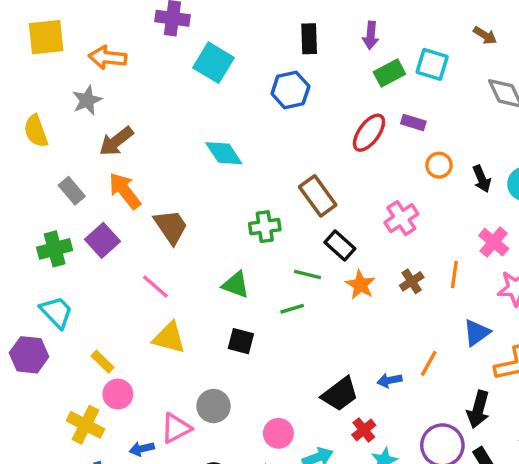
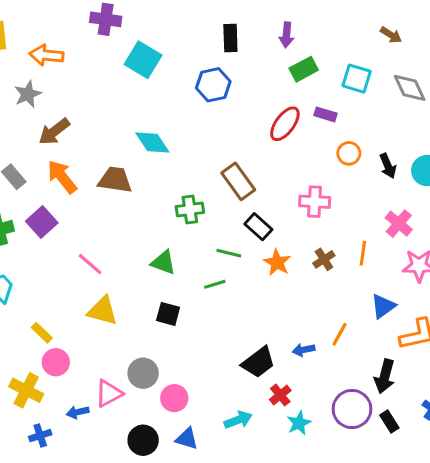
cyan square: (432, 64) -> (357, 79), moved
pink cross: (401, 218) -> (315, 202), turned 36
brown trapezoid: (171, 227) -> (115, 180), moved, turned -48
pink circle: (278, 433) -> (174, 398), moved

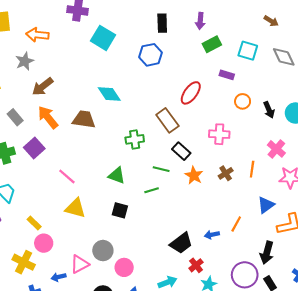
red ellipse: (285, 124) -> (191, 93), moved

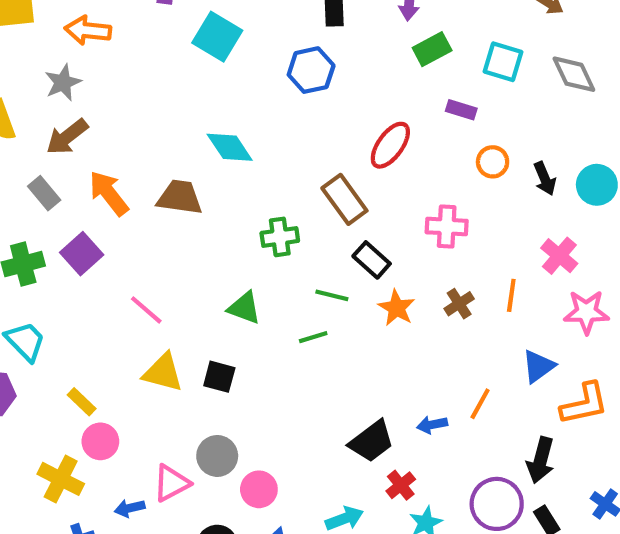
brown arrow: (43, 87) -> (67, 137), moved
black square: (120, 210) -> (219, 377), moved

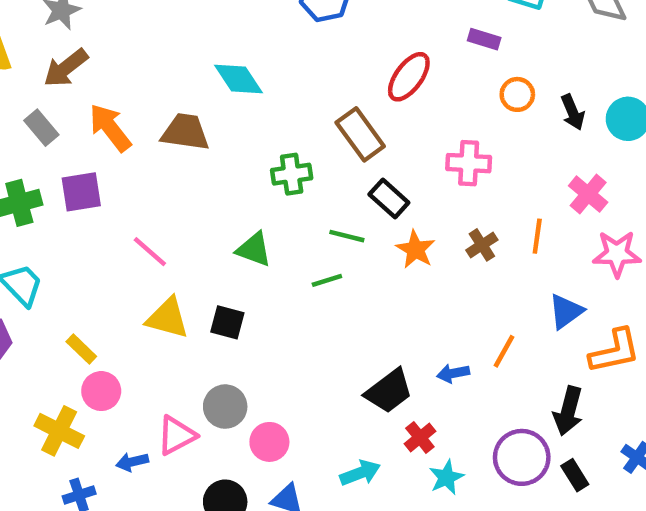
purple square: (82, 254) -> (81, 192), turned 33

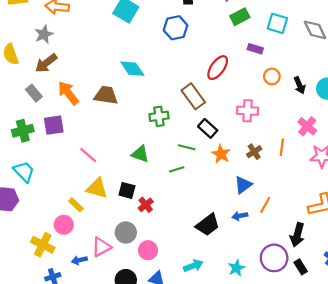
blue triangle: (566, 311) -> (243, 185), moved
yellow rectangle: (81, 349) -> (76, 205), moved
red cross: (420, 438) -> (146, 205), moved

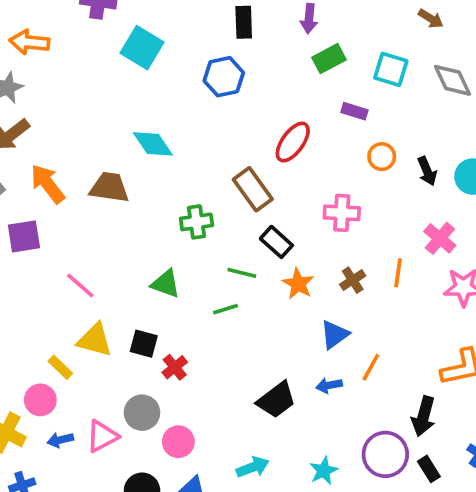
blue arrow: (79, 260) -> (60, 440), moved

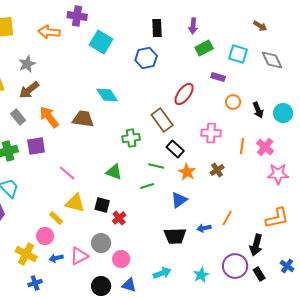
orange arrow: (29, 42) -> (49, 32), moved
orange line: (398, 273) -> (242, 146), moved
blue triangle: (334, 335) -> (179, 200), moved
black trapezoid: (276, 400) -> (175, 236), turned 35

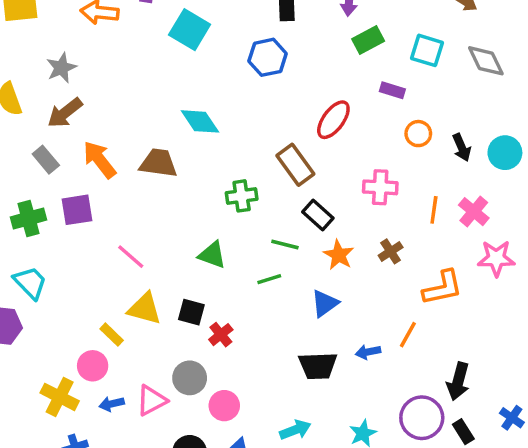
orange L-shape: (277, 218) -> (443, 288), moved

